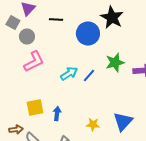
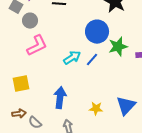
blue circle: (88, 34) -> (97, 32), moved
yellow square: (35, 108) -> (21, 84), moved
blue arrow: (57, 114) -> (60, 98), size x1.5

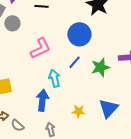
pink L-shape: (37, 46) -> (40, 48), moved
green star: (118, 47) -> (100, 67), moved
cyan arrow: (72, 58) -> (54, 78), moved, turned -72

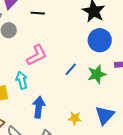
blue circle: (79, 34) -> (100, 40), moved
cyan arrow: (54, 78) -> (22, 80), moved

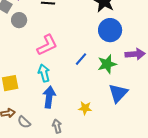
cyan arrow: (22, 80) -> (44, 73), moved
blue triangle: (105, 115) -> (118, 93), moved

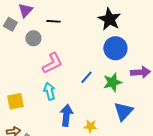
gray circle: (19, 20) -> (33, 38), moved
blue arrow: (49, 97) -> (66, 115), moved

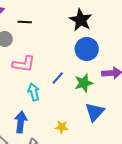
pink L-shape: (52, 63) -> (24, 64), turned 35
cyan arrow: (49, 91) -> (34, 92), moved
blue arrow: (66, 115) -> (21, 122), moved

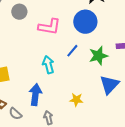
blue circle: (87, 49) -> (85, 22), moved
pink L-shape: (24, 64) -> (49, 27), moved

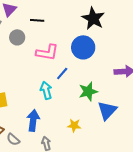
blue line: (72, 51) -> (62, 73), moved
green star: (98, 56) -> (88, 91), moved

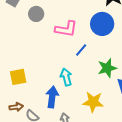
cyan arrow: (46, 90) -> (66, 77), moved
yellow star: (74, 125) -> (93, 102), size x1.5

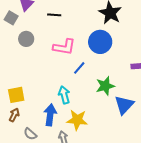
gray circle: (36, 14) -> (26, 39), moved
yellow star: (93, 102) -> (77, 120), moved
brown arrow: (16, 107) -> (14, 115), moved, turned -56

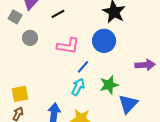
black line: (54, 15) -> (58, 14), turned -32
cyan arrow: (64, 95) -> (78, 87), moved, turned 42

